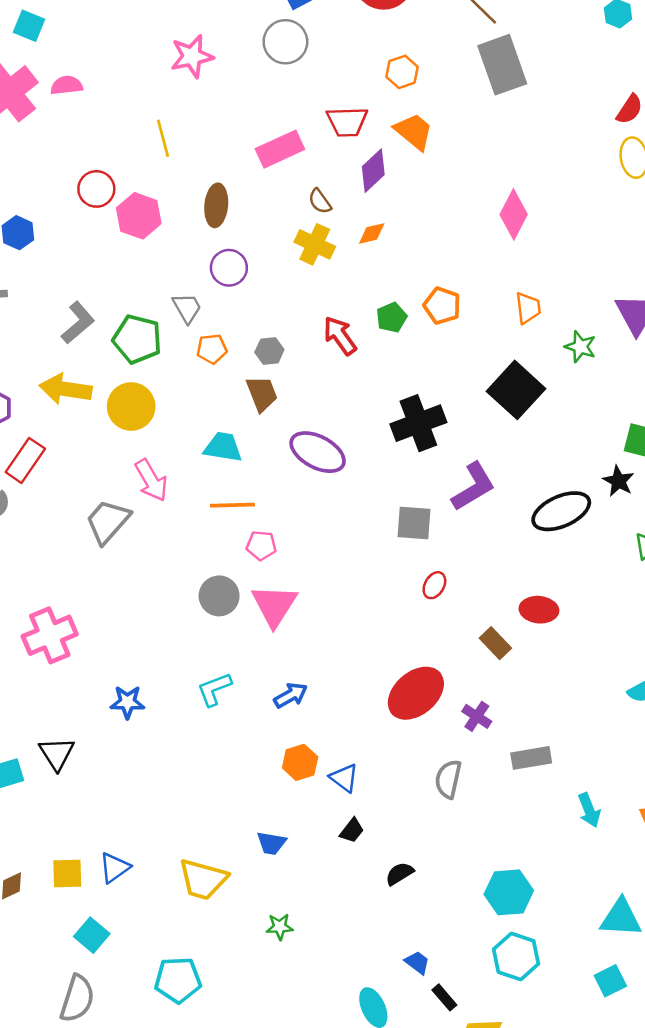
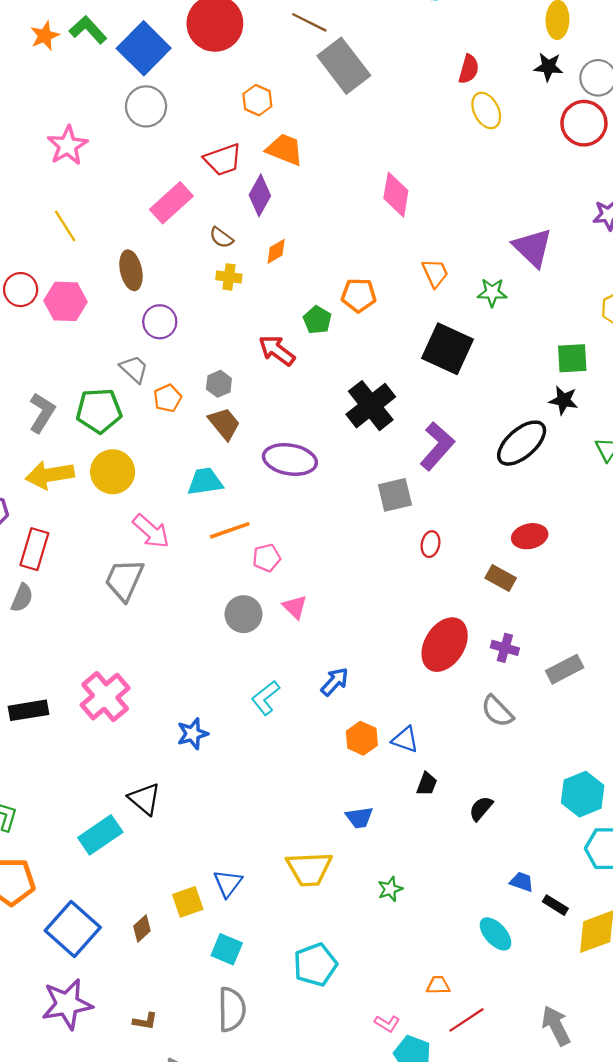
yellow cross: (315, 244) -> (229, 277), size x0.7
pink triangle: (274, 605) -> (295, 607), size x0.6
gray semicircle: (448, 779) -> (497, 711), turned -39

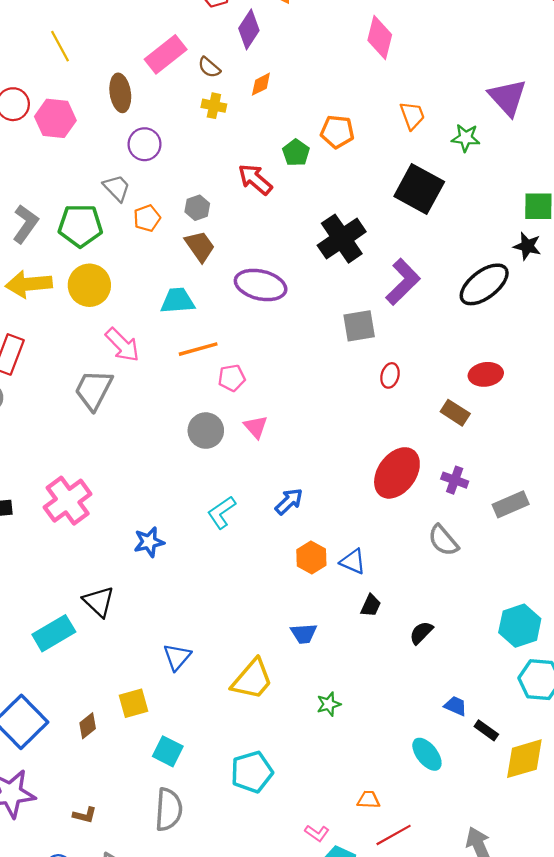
pink rectangle: (171, 203) -> (166, 54), moved
yellow trapezoid: (309, 869) -> (252, 679), turned -51
blue triangle: (228, 883) -> (177, 657), moved

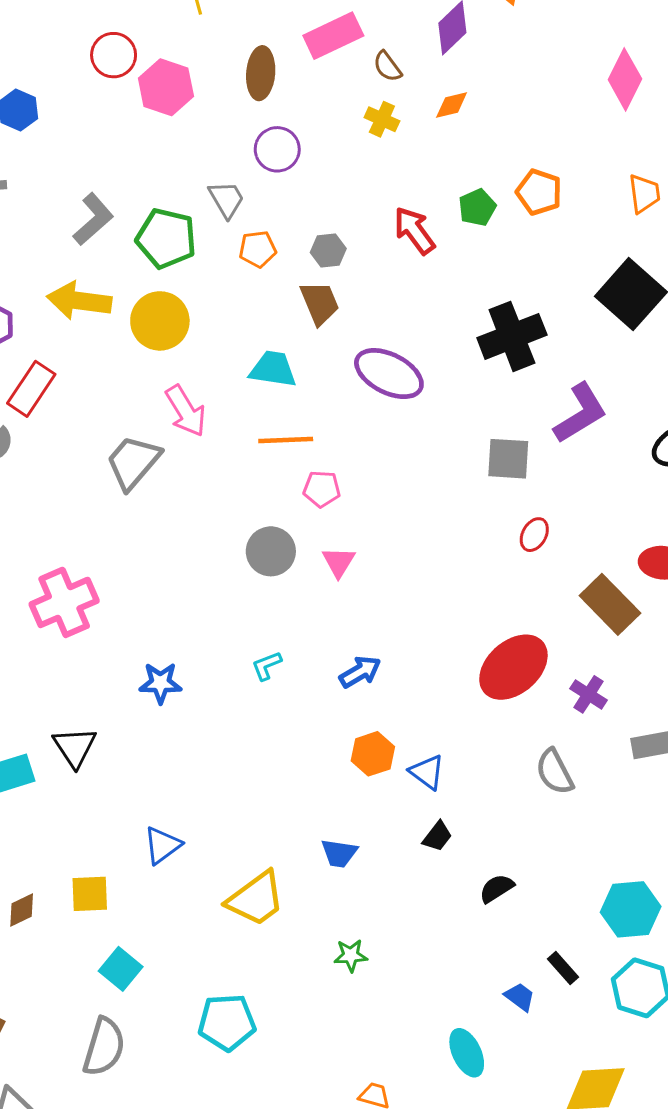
brown rectangle: (455, 413) -> (610, 604), size x1.5
cyan L-shape: (222, 512) -> (267, 666), size x0.7
black rectangle: (486, 730) -> (563, 968), moved

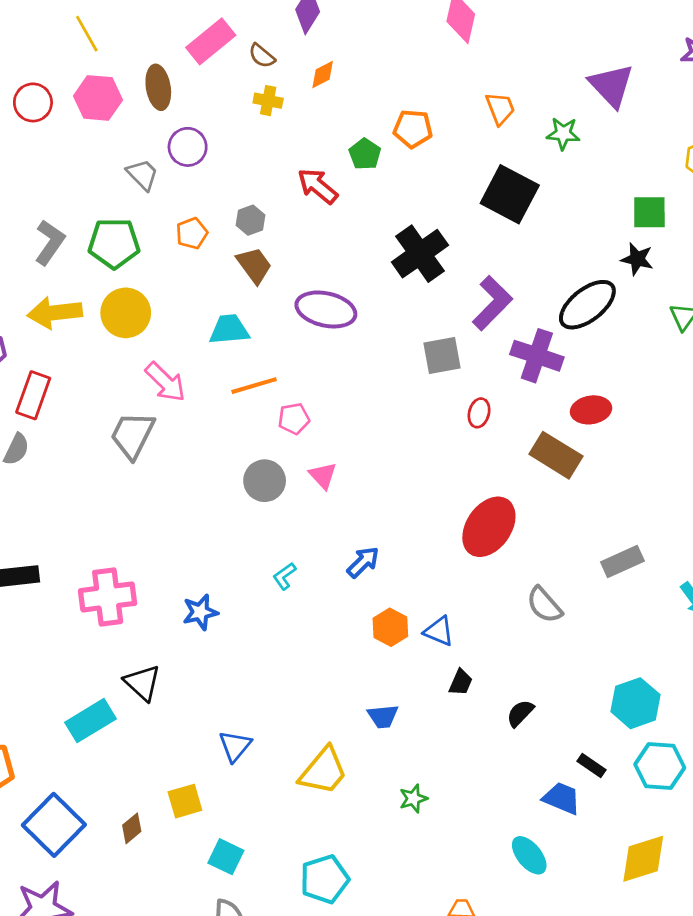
pink hexagon: (166, 87) -> (98, 98), moved
gray trapezoid: (227, 199) -> (143, 175), moved
pink cross: (64, 602) -> (108, 597), moved, turned 30
purple cross: (588, 694) -> (537, 356), moved, size x1.6
blue trapezoid: (520, 997) -> (562, 798), size x1.4

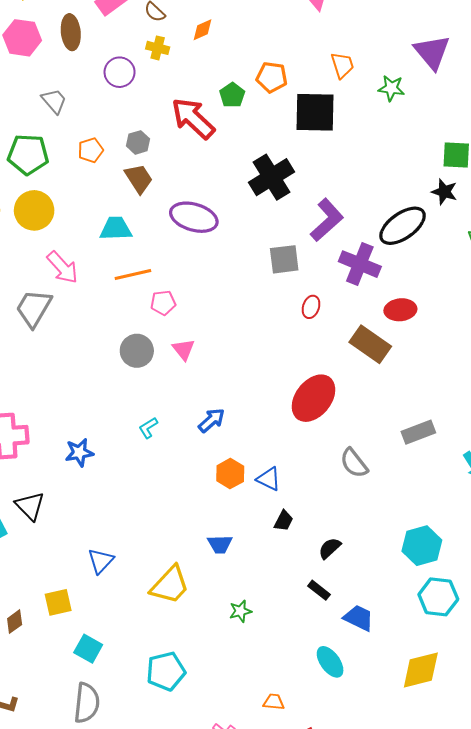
purple circle: (188, 147) -> (120, 72), moved
red arrow: (318, 186) -> (193, 118), size x1.4
black square: (510, 194) -> (315, 112), moved, turned -30
black rectangle: (591, 766) -> (319, 590), moved

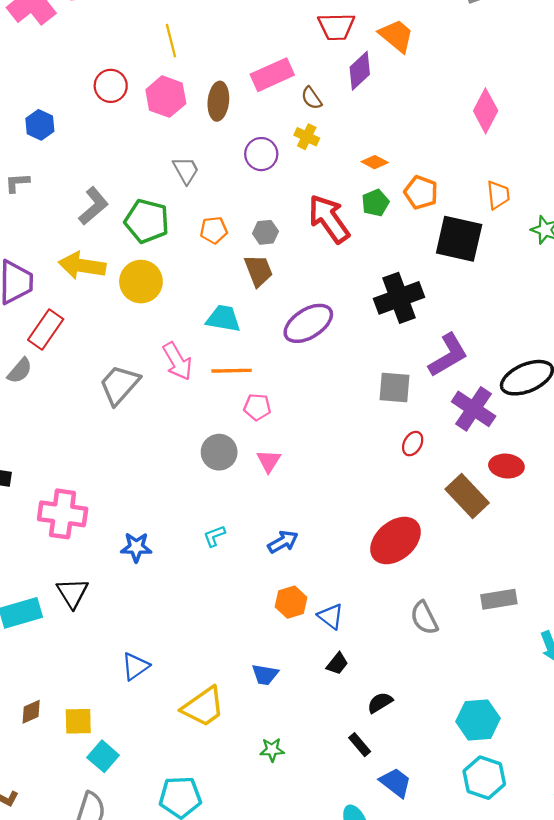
orange diamond: (202, 30) -> (375, 162), moved, turned 40
purple ellipse: (194, 217) -> (308, 323), turned -60
pink arrow: (62, 267) -> (177, 361), moved
yellow square: (58, 602) -> (78, 721), moved

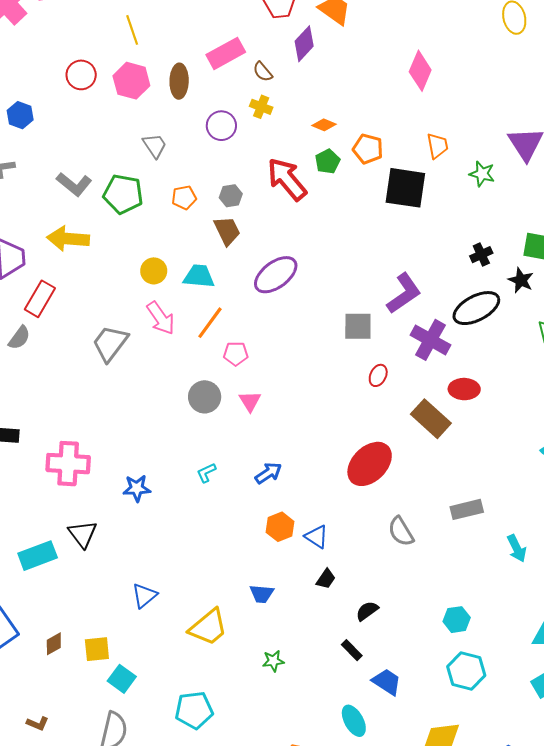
gray L-shape: (93, 206) -> (74, 184), turned 84
yellow circle: (141, 282) -> (154, 271), moved, size x0.7
black cross: (399, 298) -> (481, 255), moved, size x0.5
orange line: (232, 371) -> (210, 323), turned -48
cyan hexagon: (478, 720) -> (457, 620), size x0.7

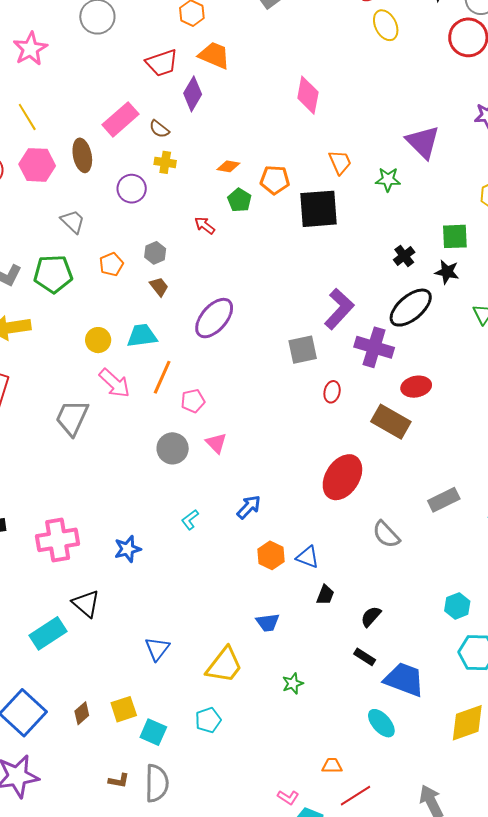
red arrow: (287, 179) -> (205, 225), size x0.5
brown trapezoid: (227, 231) -> (159, 287), size x0.7
blue trapezoid: (387, 682) -> (404, 679), size x1.4
cyan pentagon: (194, 710) -> (208, 720), moved, size x0.7
brown L-shape: (38, 723) -> (119, 781), moved

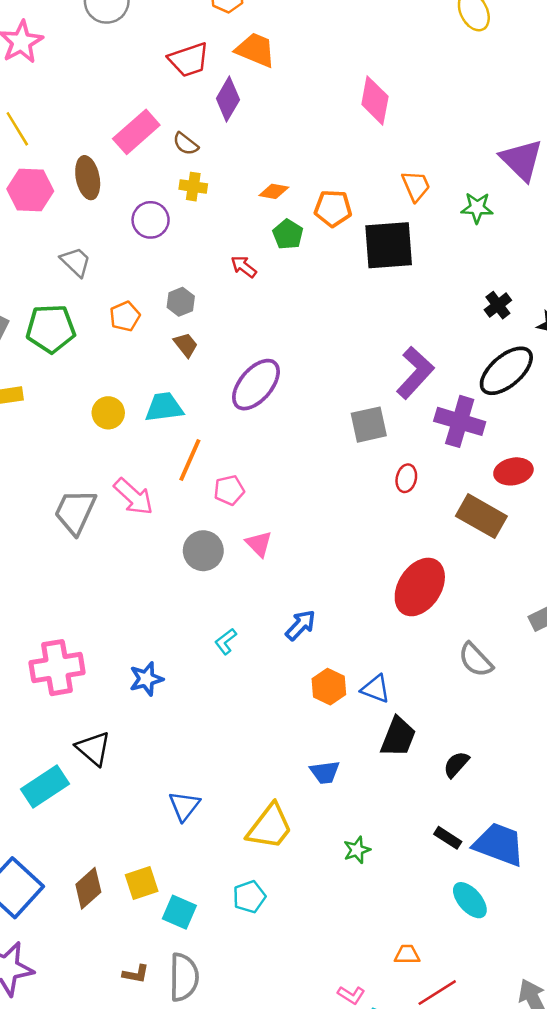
pink arrow: (114, 383) -> (133, 497), moved
black trapezoid: (325, 595) -> (398, 737), size x1.6
black rectangle: (365, 657) -> (448, 838), moved
brown diamond: (82, 713) -> (88, 888), size x1.4

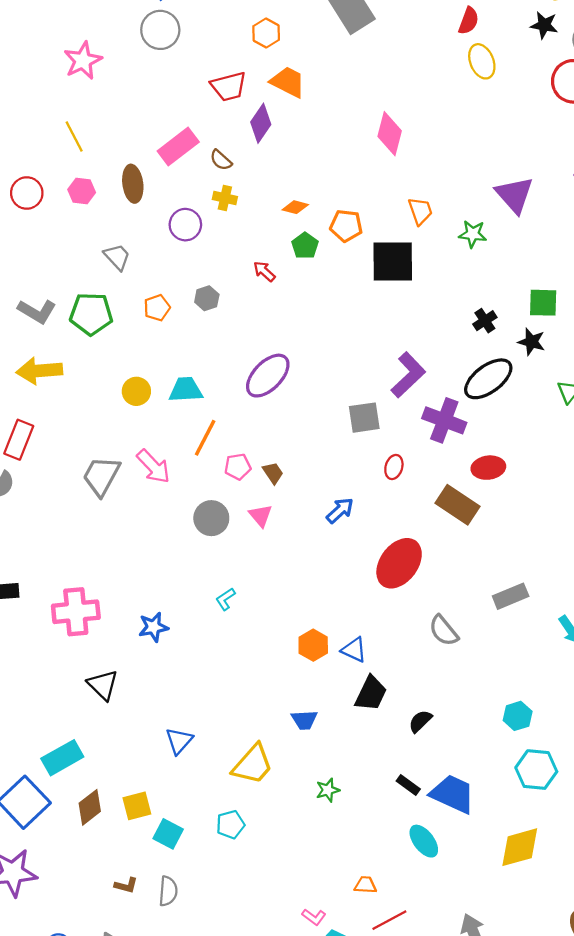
pink hexagon: (30, 190) -> (82, 191), size x0.7
brown trapezoid: (186, 345) -> (273, 473), moved
blue arrow: (301, 625) -> (340, 510), moved
cyan rectangle: (45, 787) -> (62, 758), moved
gray semicircle: (184, 977) -> (168, 891), size x0.7

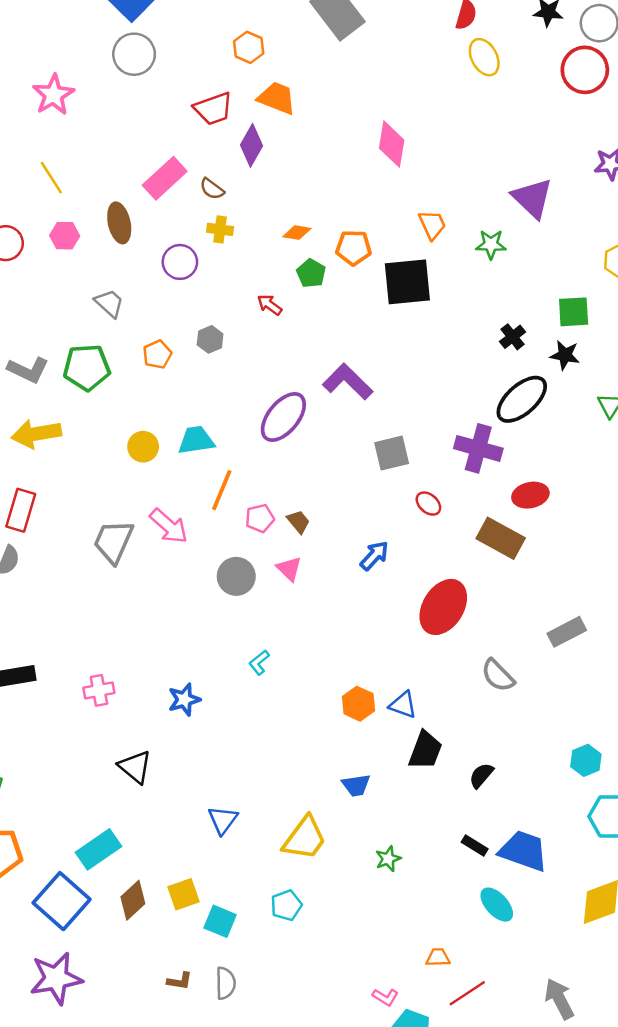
purple L-shape: (408, 375) -> (348, 382), moved, turned -87
red ellipse: (394, 467) -> (428, 504), turned -60
pink cross: (76, 612) -> (99, 690), size x0.6

